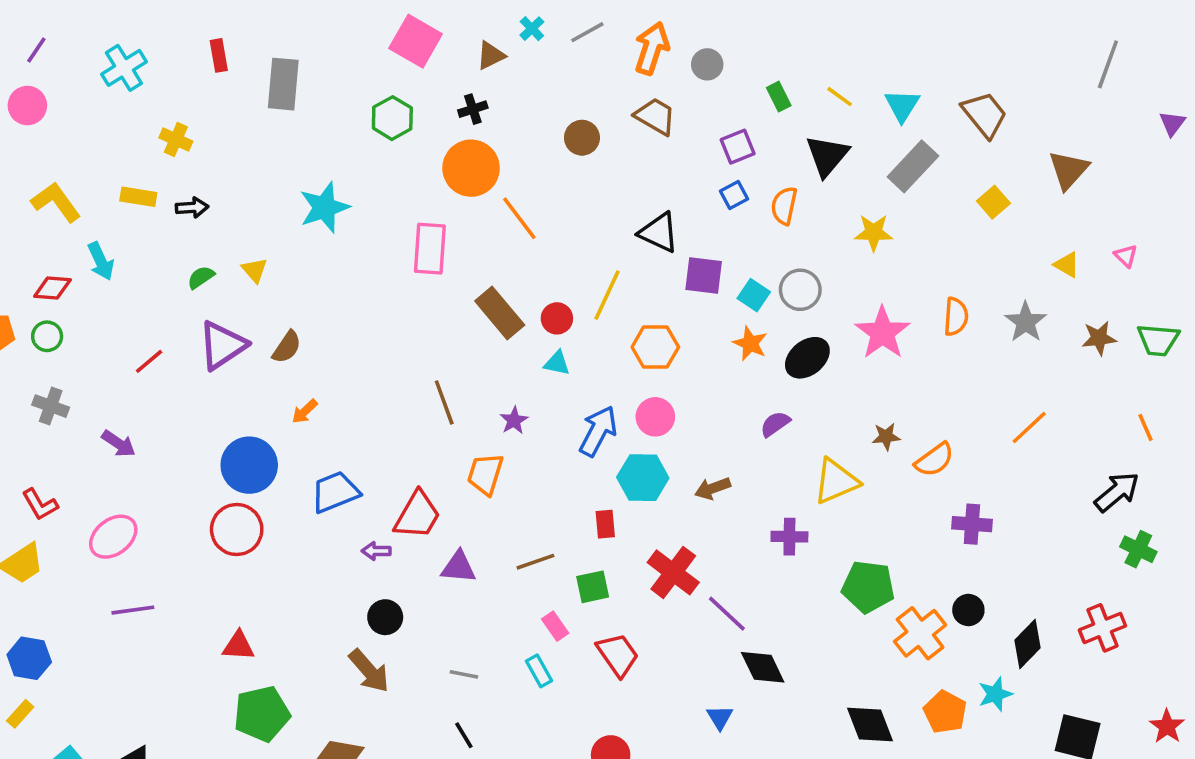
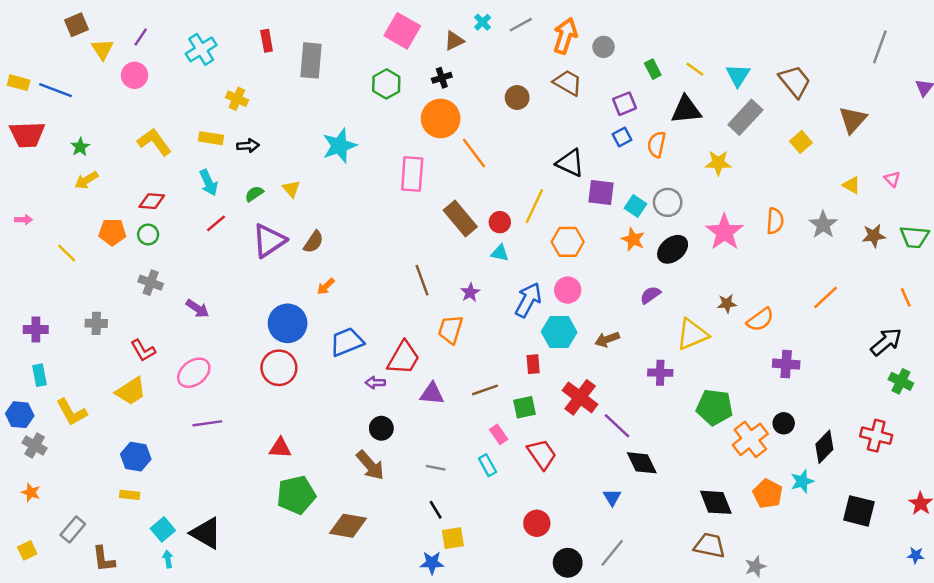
black triangle: (827, 156) -> (686, 110), turned 44
cyan arrow: (101, 261) -> (209, 183), moved
red line: (149, 361) -> (216, 223), moved
red cross: (1103, 628) -> (876, 436), turned 36
yellow rectangle: (20, 714) -> (130, 495), turned 54

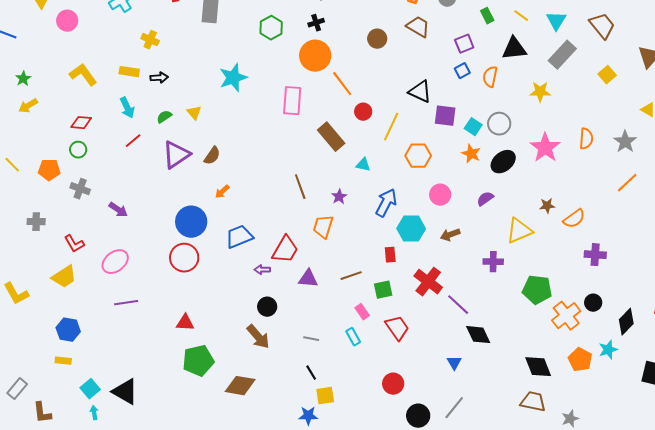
red circle: (500, 222) -> (363, 112), moved
orange pentagon: (112, 232) -> (49, 170), moved
pink circle: (568, 290) -> (440, 195), moved
orange line: (826, 297) -> (627, 183), moved

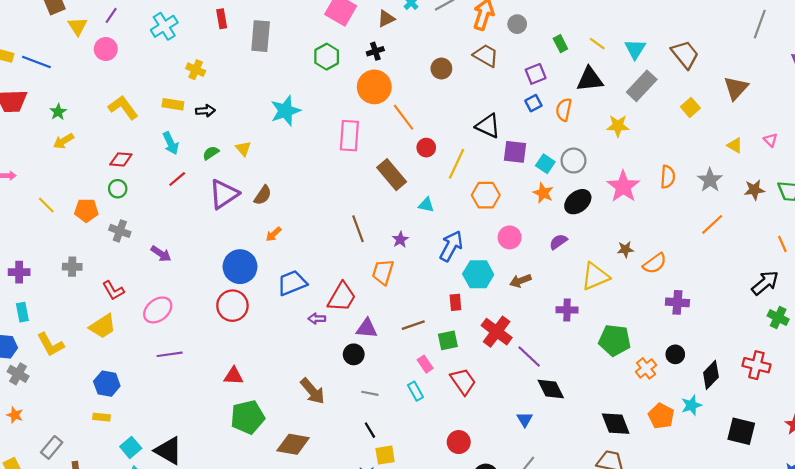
black circle: (267, 307) -> (354, 354), moved
orange cross: (566, 316) -> (646, 368), size x0.7

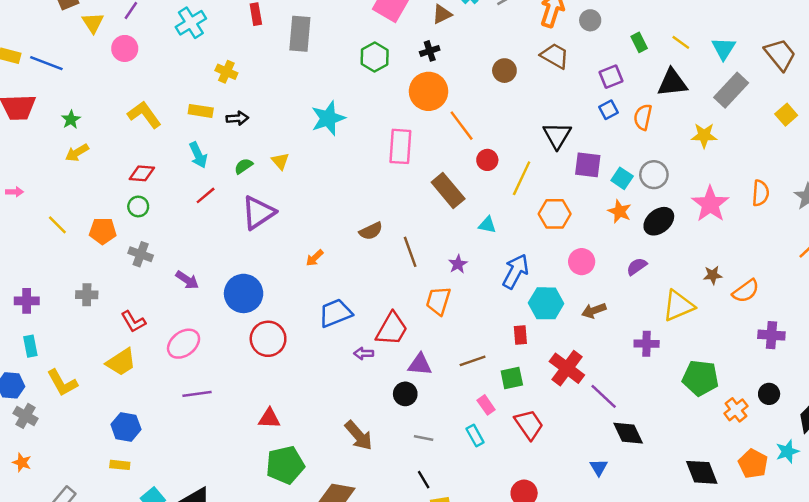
black triangle: (488, 126) -> (557, 135), turned 36
brown semicircle: (263, 195) -> (371, 231), moved, turned 30
blue circle: (240, 267) -> (244, 293), moved

